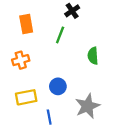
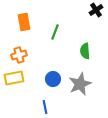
black cross: (72, 11) -> (96, 10), moved
yellow rectangle: (26, 97) -> (14, 78), moved
gray star: (87, 106) -> (80, 84), moved

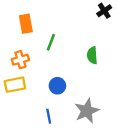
green line: (55, 32) -> (51, 42), moved
gray star: (80, 84) -> (87, 111), moved

